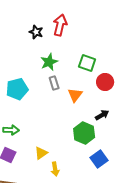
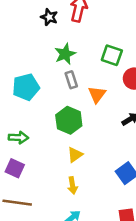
green hexagon: (84, 133) -> (69, 120), moved
yellow triangle: (41, 153) -> (75, 155), moved

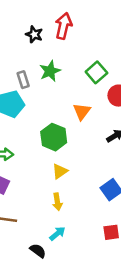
green square: (112, 55) -> (96, 72), turned 30
gray rectangle: (71, 80) -> (23, 80), moved

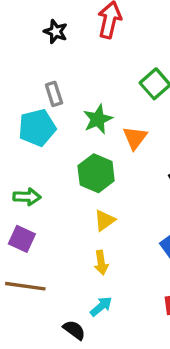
black star: (34, 34) -> (56, 32), moved
green star: (50, 71) -> (98, 119), moved

